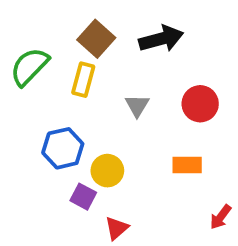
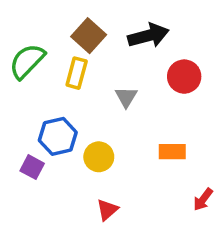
red circle: (200, 104) -> (184, 77), moved
purple square: (83, 197) -> (32, 167), moved

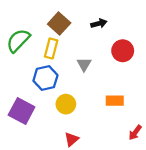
black arrow: (148, 36) -> (99, 23), size x0.6
blue hexagon: (58, 136) -> (45, 78), moved
purple square: (32, 167) -> (22, 111), size x1.6

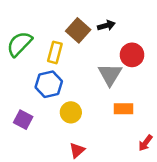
brown square: (59, 23) -> (78, 30), moved
gray triangle: (84, 64) -> (110, 74), moved, size x1.5
purple square: (22, 111) -> (23, 120), size x0.7

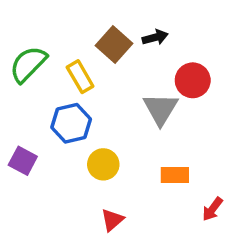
yellow rectangle: (55, 52) -> (80, 77), turned -45
orange rectangle: (123, 109) -> (175, 175), moved
purple square: (23, 120) -> (23, 161), moved

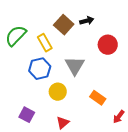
gray triangle: (161, 109) -> (75, 66), moved
purple square: (23, 161) -> (27, 115), moved
orange rectangle: (175, 175) -> (98, 98), turned 35

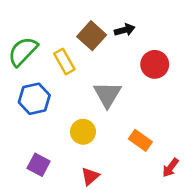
blue hexagon: (40, 69) -> (34, 99), moved

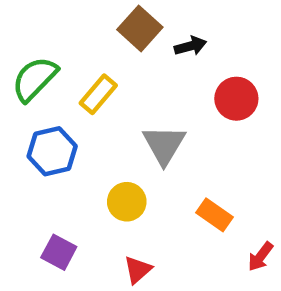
brown square: (92, 36) -> (140, 28), moved
yellow rectangle: (64, 62) -> (98, 94), turned 70

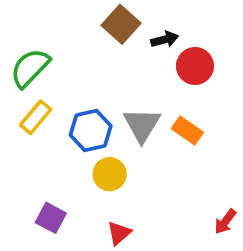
yellow rectangle: (98, 94) -> (36, 117), moved
red circle: (236, 99) -> (195, 66), moved
blue hexagon: (52, 151) -> (91, 131), moved
orange rectangle: (214, 215) -> (187, 131), moved

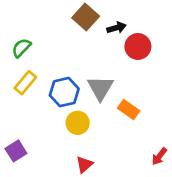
green semicircle: (30, 68) -> (21, 48), size x0.7
orange rectangle: (187, 131) -> (129, 109), moved
purple square: (51, 218) -> (16, 151), moved, turned 30

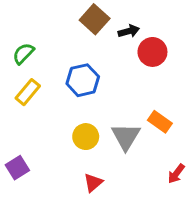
gray triangle: (100, 88) -> (126, 137), moved
blue hexagon: (64, 92) -> (83, 80), moved
orange rectangle: (129, 109) -> (160, 122), moved

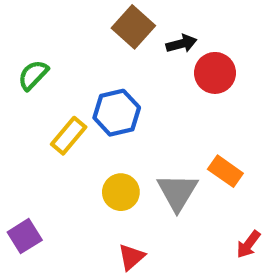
yellow rectangle: (28, 92) -> (69, 136), moved

